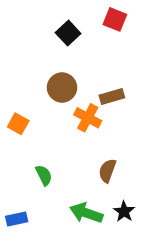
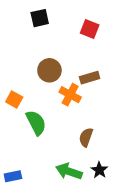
red square: (115, 19) -> (90, 29), moved
black square: (68, 33) -> (40, 18), moved, turned 30
green semicircle: (44, 175) -> (36, 123), moved, size x1.5

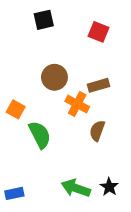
brown semicircle: (86, 137) -> (97, 131), moved

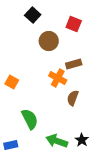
black square: (44, 20) -> (33, 15), turned -35
brown circle: (54, 77) -> (49, 41), moved
green semicircle: (40, 135) -> (30, 119), moved

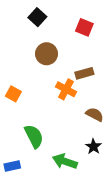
brown circle: (49, 41) -> (47, 54), moved
brown semicircle: (73, 98) -> (95, 114), moved, turned 98
black star: (82, 140) -> (93, 147), moved

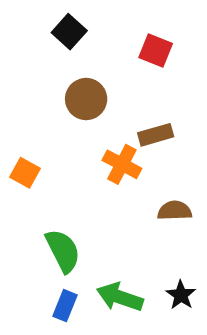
brown semicircle: (95, 114) -> (175, 211), turned -30
black star: (93, 147) -> (181, 295), moved
blue rectangle: (12, 166) -> (65, 306), moved, turned -56

